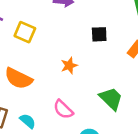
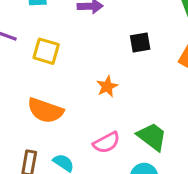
green trapezoid: (111, 99) -> (152, 137), moved
pink semicircle: (63, 109) -> (106, 143), turned -65

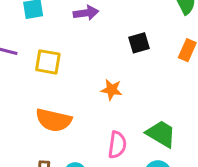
orange star: (107, 86) -> (112, 90), turned -30
pink semicircle: (106, 143) -> (117, 145), turned -48

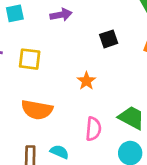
orange star: (112, 90) -> (86, 81), turned 30

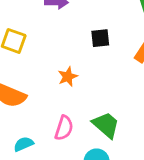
cyan semicircle: (60, 152) -> (24, 144), turned -60

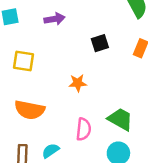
orange star: (68, 77) -> (78, 83), turned 30

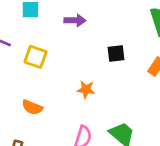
orange semicircle: (30, 110) -> (32, 107), size x0.7

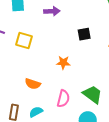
orange semicircle: (32, 107) -> (33, 84), moved

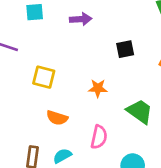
yellow square: (24, 40) -> (44, 77), moved
green trapezoid: (92, 94) -> (140, 111), moved

